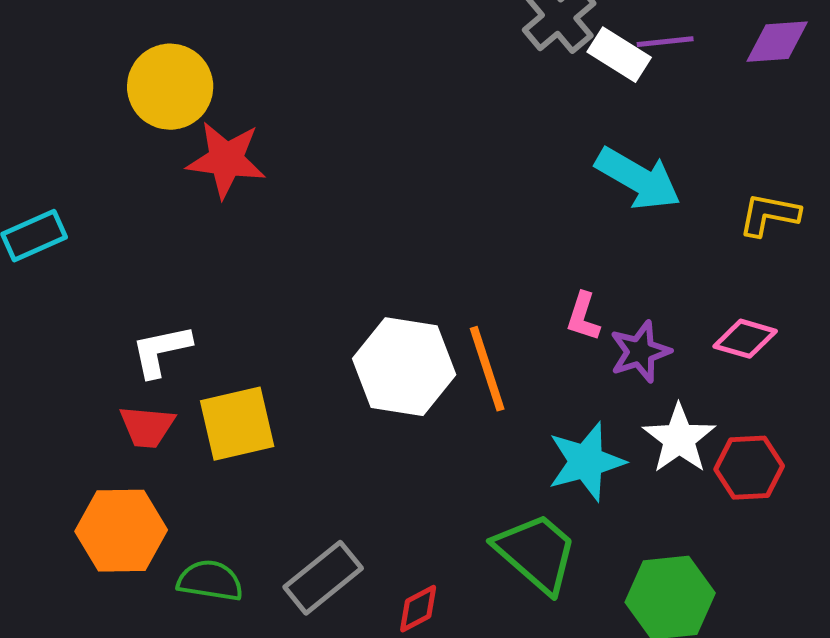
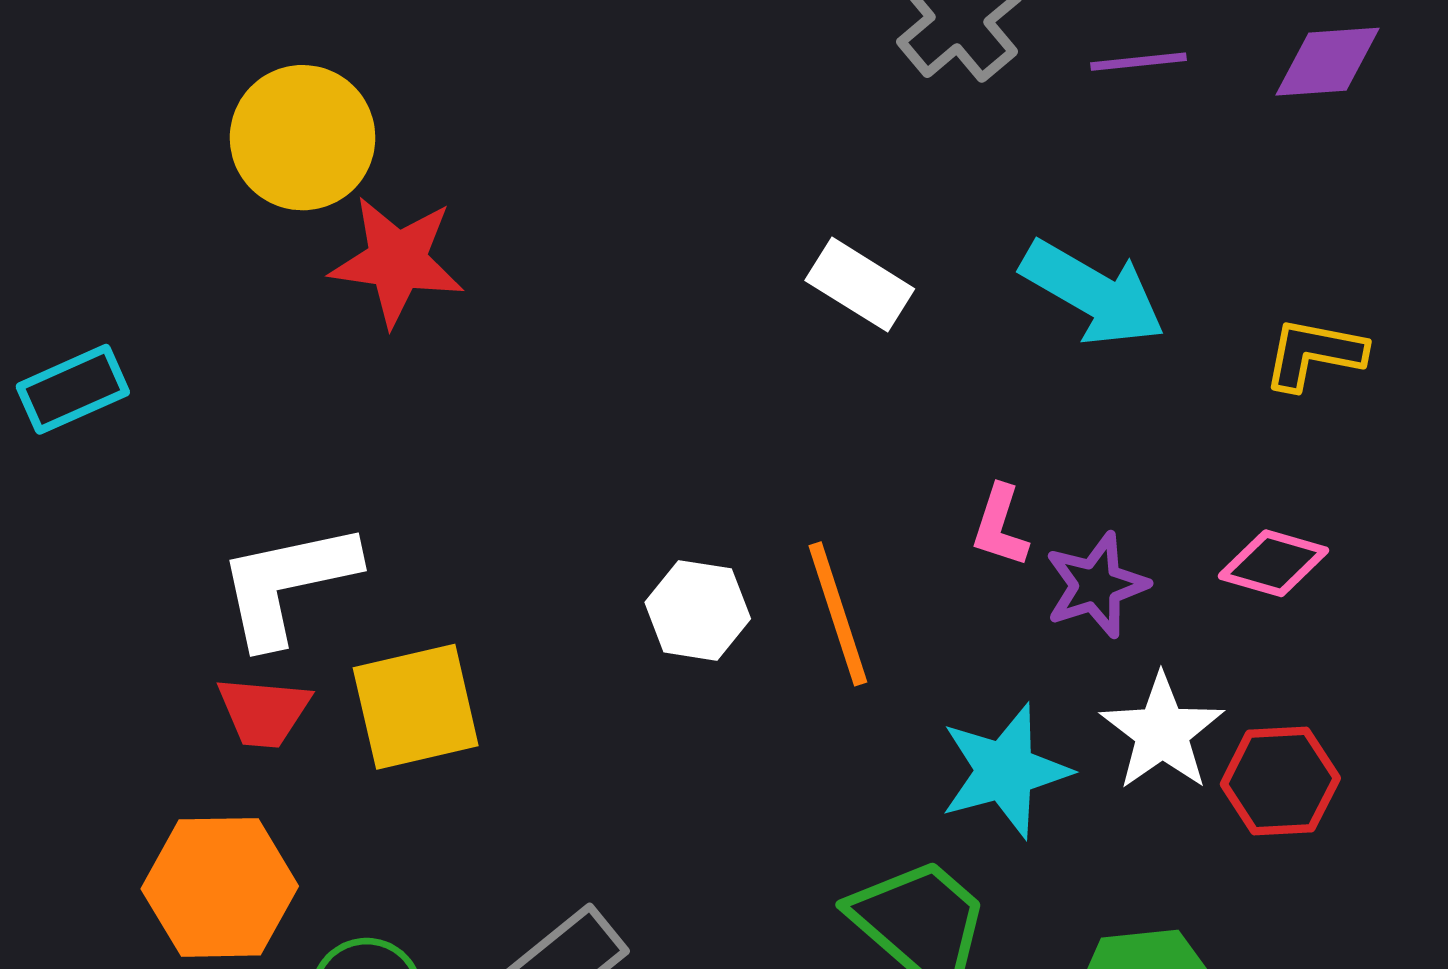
white rectangle: (619, 55) -> (860, 285), moved
white L-shape: (161, 351) -> (287, 583), size x1.4
white hexagon: (404, 367) -> (698, 610), size x0.6

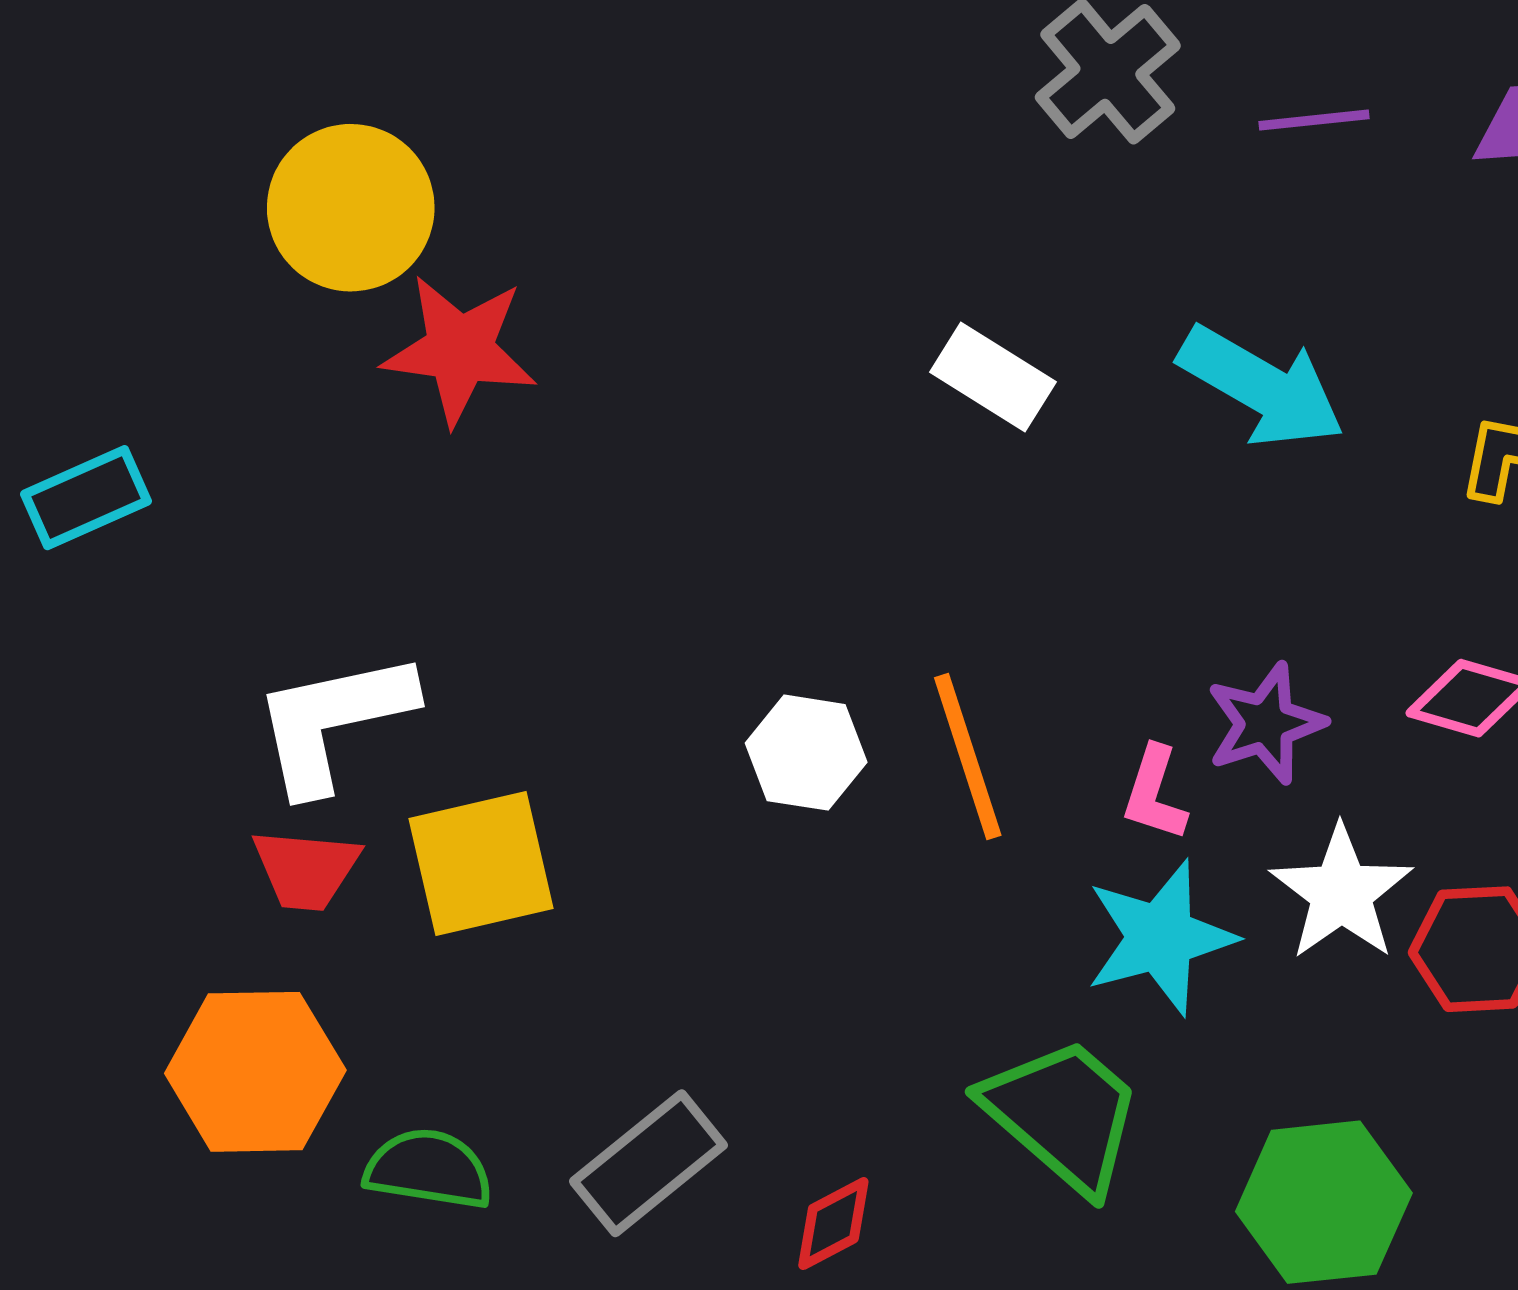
pink L-shape: (1000, 526) -> (1154, 793), moved

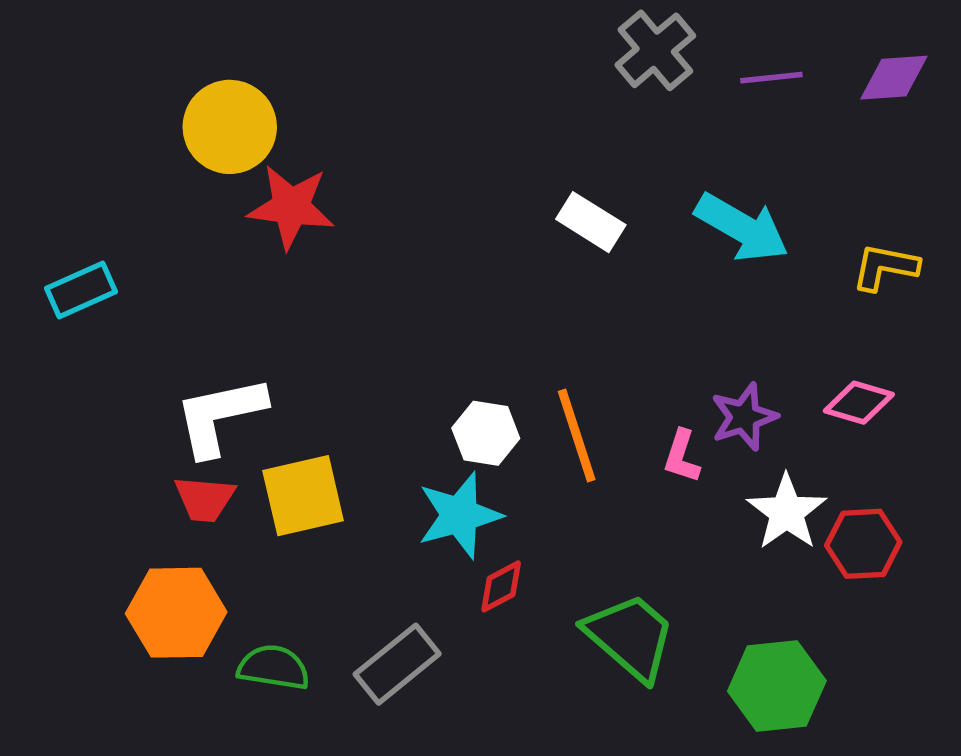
cyan star: (1160, 937) -> (460, 515), moved
red diamond: (833, 1224) -> (501, 586), moved

